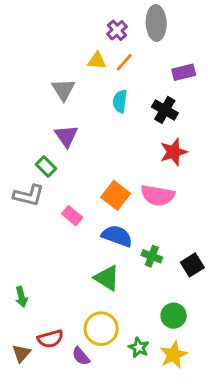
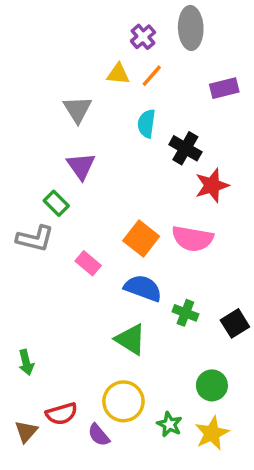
black cross: (165, 110) -> (185, 148), moved

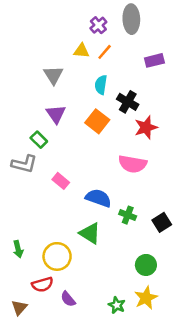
orange square: (141, 239) -> (97, 121), moved
yellow circle: (123, 401) -> (57, 256), moved
green star: (169, 424) -> (117, 305), moved
brown triangle: (26, 431) -> (19, 308), moved

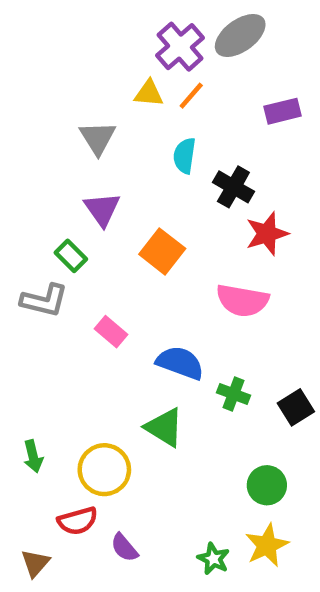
gray ellipse: (131, 19) -> (240, 35), turned 56
purple cross: (98, 25) -> (180, 47), size x1.5
orange square: (97, 121) -> (162, 251), moved

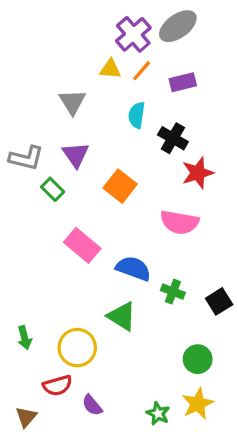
purple rectangle: (282, 111) -> (183, 82), moved
gray L-shape: (44, 300) -> (26, 158), moved
pink rectangle: (111, 332) -> (82, 245), size x1.5

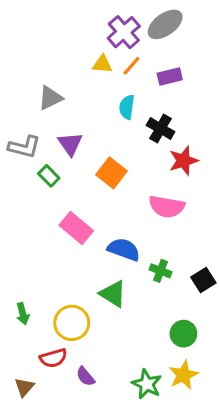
gray triangle: (72, 102) -> (50, 98), moved, turned 36
green star: (158, 414) -> (147, 384), size x1.4

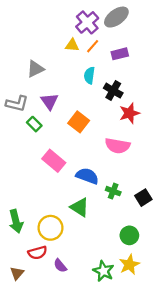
green arrow: (23, 314) -> (16, 221), size x1.5

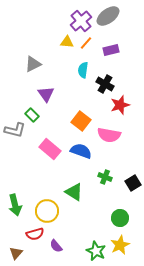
gray L-shape: (17, 104) -> (15, 130), moved
orange square: (79, 122) -> (81, 121), moved
blue semicircle: (87, 176) -> (81, 151), moved

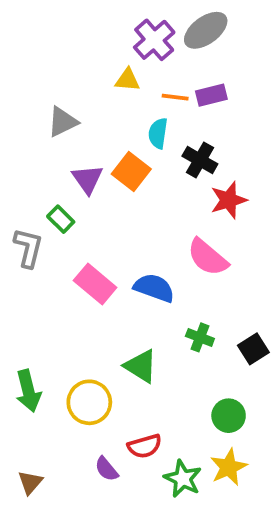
orange line: (86, 43) -> (175, 97), moved, turned 56
orange square: (81, 121) -> (131, 171), moved
gray L-shape: (15, 130) -> (28, 248), turned -90
pink semicircle: (109, 135) -> (208, 257), turned 30
red semicircle: (35, 234) -> (145, 446), moved

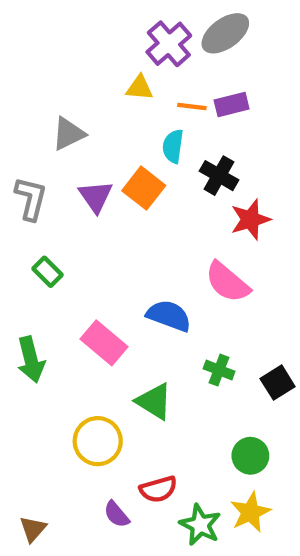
green rectangle: (61, 219) -> (48, 272), moved
gray L-shape: (28, 248) -> (31, 199), moved
pink rectangle: (95, 284) -> (104, 343), moved
green arrow: (28, 391) -> (31, 360), moved

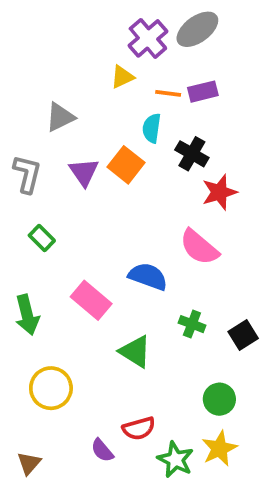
yellow triangle: (140, 88) -> (122, 77), turned -30
yellow circle: (98, 441) -> (51, 388), moved

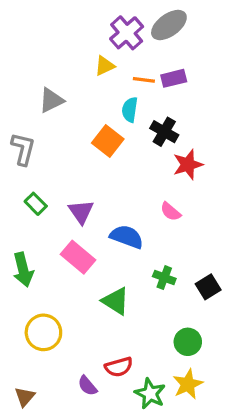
purple triangle: (84, 172) -> (81, 212), moved
pink semicircle: (199, 247) -> (171, 212), size x0.6

